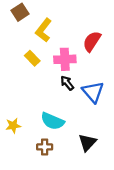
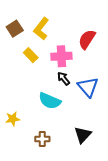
brown square: (20, 12) -> (15, 29), moved
cyan semicircle: (53, 121) -> (50, 101), moved

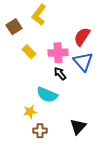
yellow L-shape: (41, 29) -> (39, 15), moved
blue triangle: (88, 87) -> (83, 62), moved
yellow star: (13, 119) -> (30, 112), moved

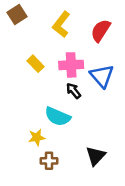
yellow L-shape: (39, 15) -> (61, 24), moved
brown square: (14, 27) -> (17, 15), moved
red semicircle: (82, 37) -> (101, 30), moved

